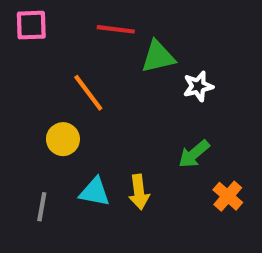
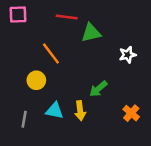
white star: (198, 86) -> (128, 55), moved
green arrow: (194, 154) -> (98, 89), moved

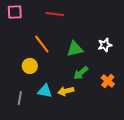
green triangle: (91, 33) -> (75, 49), moved
yellow arrow: (80, 111) -> (66, 91), turned 84
orange cross: (131, 113) -> (108, 81), moved

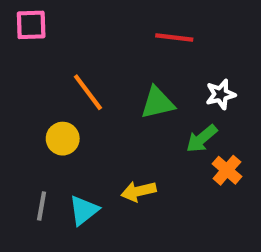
red line: (55, 14) -> (174, 38), moved
green arrow: (81, 73) -> (202, 139), moved
cyan triangle: (45, 91) -> (84, 210), moved, turned -49

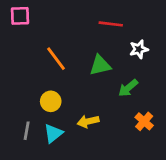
white star: (221, 94) -> (139, 49), moved
yellow circle: (63, 139) -> (51, 101), moved
orange cross: (227, 170) -> (144, 121), moved

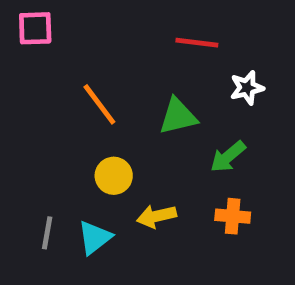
yellow circle: (51, 101) -> (114, 176), moved
orange cross: (144, 121) -> (233, 216), moved, turned -36

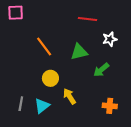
yellow arrow: (157, 216) -> (70, 96), turned 70
orange cross: (233, 216) -> (110, 106), moved

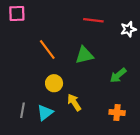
white star: (110, 39) -> (128, 29), moved
green arrow: (101, 70) -> (118, 75), moved

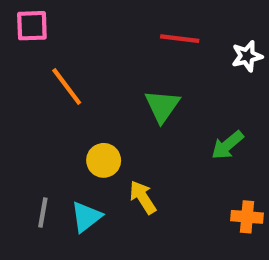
orange line: (47, 49) -> (67, 87), moved
green triangle: (84, 55) -> (162, 106), turned -42
orange cross: (117, 112) -> (247, 217), moved

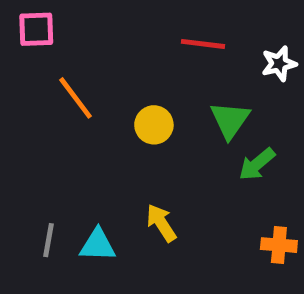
green triangle: (162, 106) -> (230, 120), moved
yellow circle: (104, 160) -> (154, 125), moved
cyan triangle: (86, 217) -> (98, 245), turned 40

